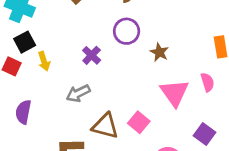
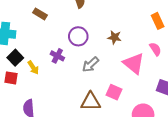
purple circle: (127, 31) -> (78, 36), moved
purple cross: (92, 55) -> (57, 56), moved
gray arrow: (78, 93) -> (91, 65), moved

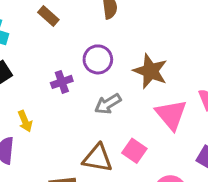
brown star: (115, 37) -> (150, 71), size x1.6
purple cross: (57, 56) -> (62, 82), turned 32
yellow arrow: (33, 68) -> (25, 121), moved

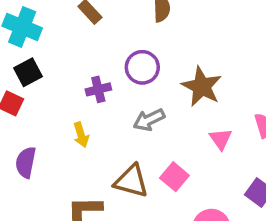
pink triangle: (171, 115) -> (221, 139), size x0.6
yellow arrow: (25, 121) -> (81, 135), moved

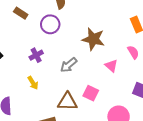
purple circle: (142, 67) -> (50, 24), moved

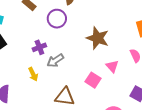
gray arrow: (69, 65) -> (55, 61), moved
pink square: (91, 93) -> (93, 80), moved

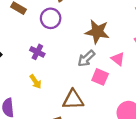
purple cross: (39, 47) -> (37, 52), turned -32
gray arrow: (55, 61) -> (86, 58), moved

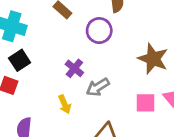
gray arrow: (86, 58) -> (98, 87), moved
pink square: (100, 77) -> (146, 103), moved, turned -35

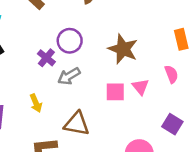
purple circle: (99, 31) -> (70, 41), moved
yellow arrow: (65, 104) -> (36, 103), moved

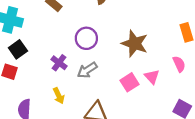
purple cross: (46, 58) -> (59, 63), moved
pink square: (115, 92) -> (129, 82), turned -30

